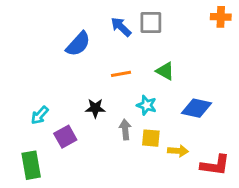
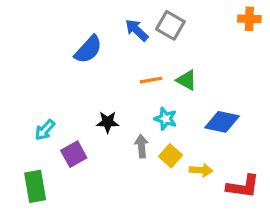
gray square: (151, 23) -> (170, 25), turned 30
orange line: (121, 74) -> (151, 80), moved
yellow square: (151, 138) -> (170, 156), turned 36

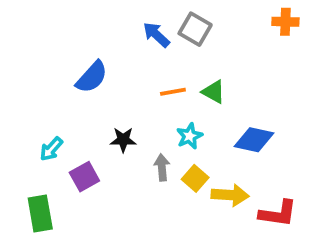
blue semicircle: (88, 49) -> (92, 77), moved
cyan star: (166, 119) -> (190, 136), turned 30
yellow arrow: (201, 170) -> (230, 195), size x1.4

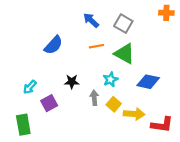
gray square: (195, 29) -> (123, 24), moved
orange line: (173, 92) -> (96, 46), moved
green triangle: (213, 92) -> (124, 54), size x1.5

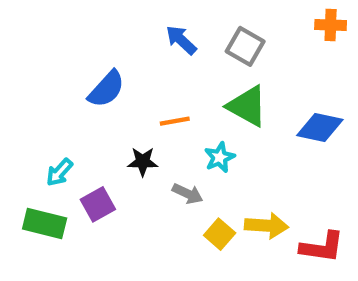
orange line: (96, 46) -> (175, 121), moved
blue diamond: (148, 82) -> (320, 127), moved
gray arrow: (94, 98) -> (188, 194), turned 120
yellow square: (114, 104) -> (220, 234), moved
green rectangle: (23, 125) -> (45, 224), moved, turned -66

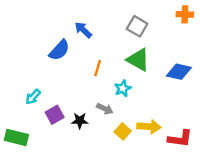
blue arrow: (181, 40) -> (83, 30), moved
orange line: (175, 121) -> (98, 68), turned -63
black star: (143, 162) -> (80, 121), moved
green rectangle: (45, 224) -> (16, 137), moved

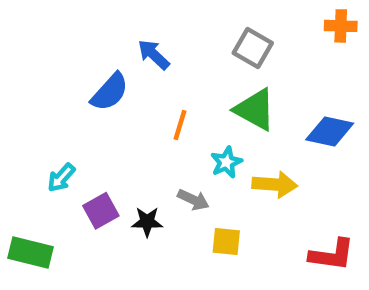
yellow arrow: (149, 127) -> (275, 184), moved
yellow square: (123, 131) -> (226, 242), turned -35

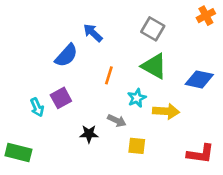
orange cross: (341, 26) -> (206, 16), turned -30
cyan arrow: (61, 178) -> (37, 107), turned -66
purple square: (101, 211) -> (61, 98), moved

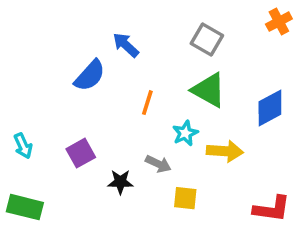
blue diamond: (199, 79) -> (270, 108), turned -40
purple square: (61, 98) -> (81, 153), moved
cyan arrow: (37, 107) -> (23, 146), moved

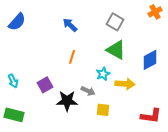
blue semicircle: (90, 76) -> (17, 22), moved
orange line: (147, 103) -> (72, 57), moved
black star: (120, 182) -> (67, 101), size x1.5

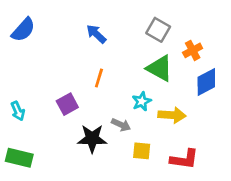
orange cross: (155, 12) -> (193, 50), moved
purple square: (45, 85) -> (67, 104), moved
red L-shape: (151, 116) -> (184, 159), moved

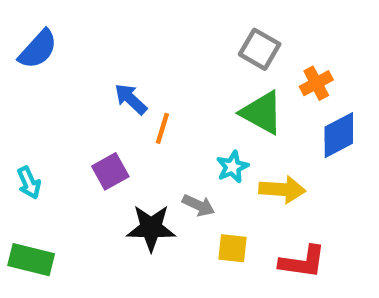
blue arrow: (96, 34) -> (131, 99), moved

